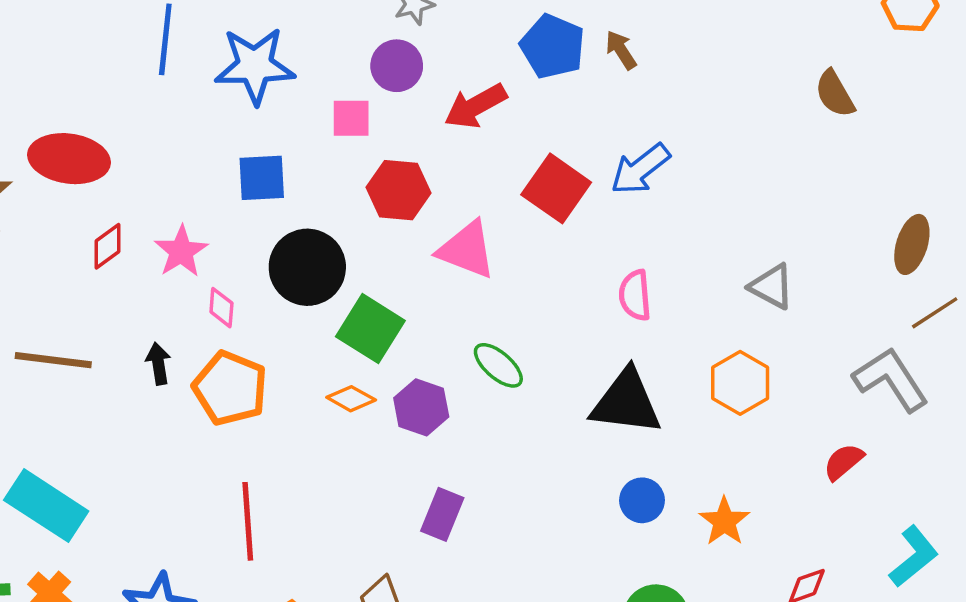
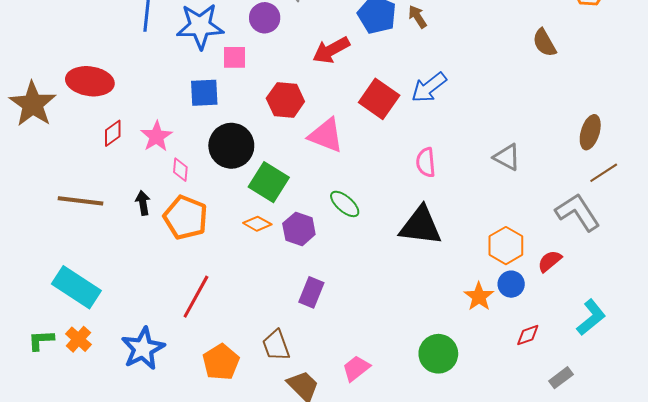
purple circle: (397, 66) -> (265, 18), moved
pink square: (351, 118) -> (234, 57), moved
orange hexagon: (740, 383) -> (506, 246), moved
blue circle: (642, 500) -> (511, 284), moved
red line: (248, 521) -> (196, 297), turned 33

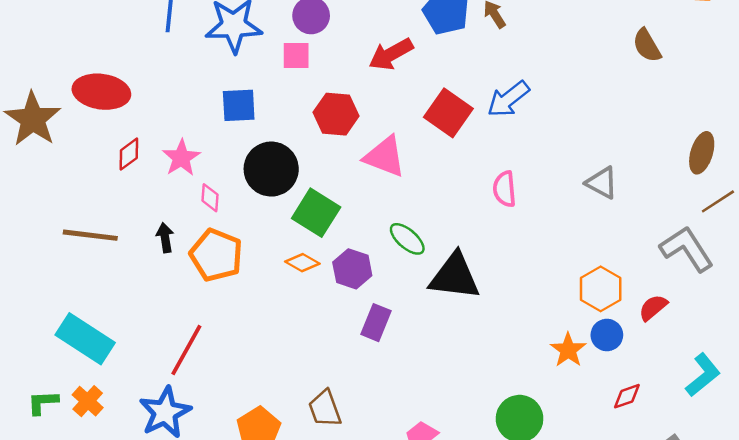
pink square: (234, 57) -> (296, 55), moved
black triangle: (421, 226) -> (455, 276), moved
purple rectangle: (311, 292) -> (376, 323), moved
red line: (196, 297) -> (186, 350), moved

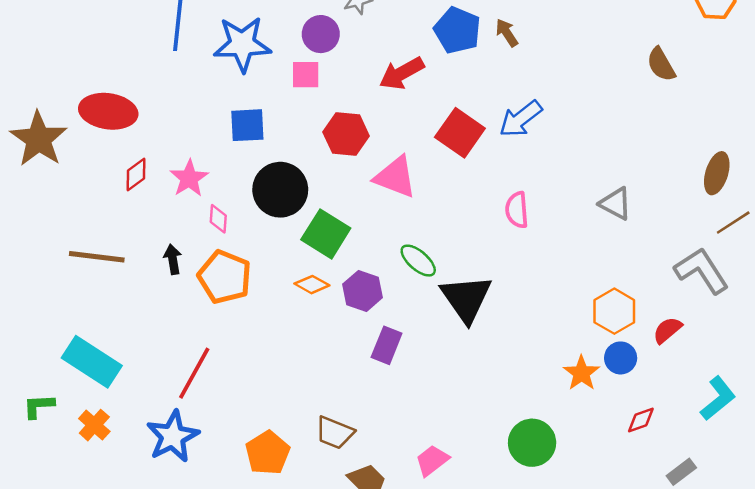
black triangle: (455, 276) -> (466, 298), turned 48
green L-shape: (43, 402) -> (39, 406), moved
brown trapezoid: (325, 409) -> (335, 433), turned -48

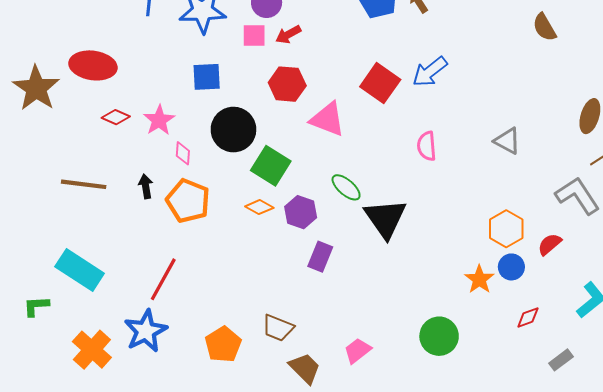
red arrow: (402, 73) -> (288, 34), moved, size x0.7
red diamond: (136, 174) -> (116, 117), turned 60
orange cross: (94, 425) -> (92, 350), moved, size x1.5

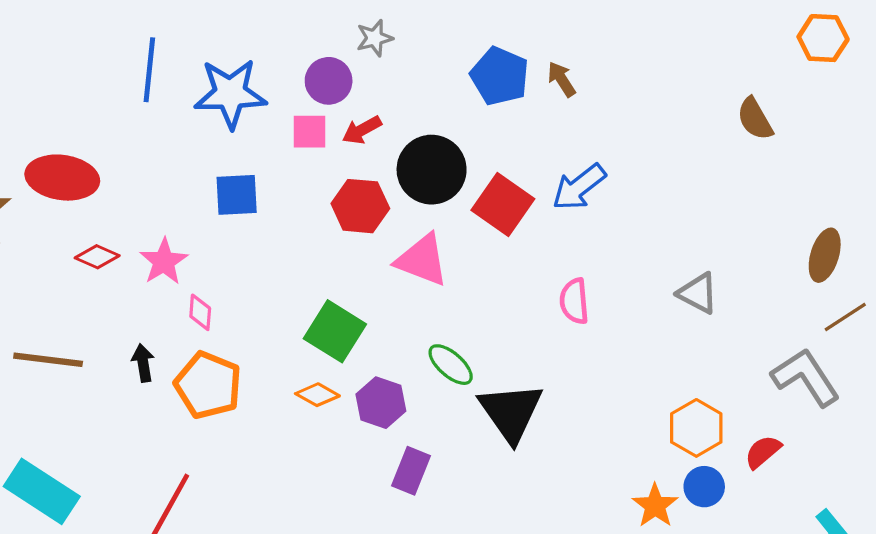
black circle: (233, 130) -> (432, 170), moved

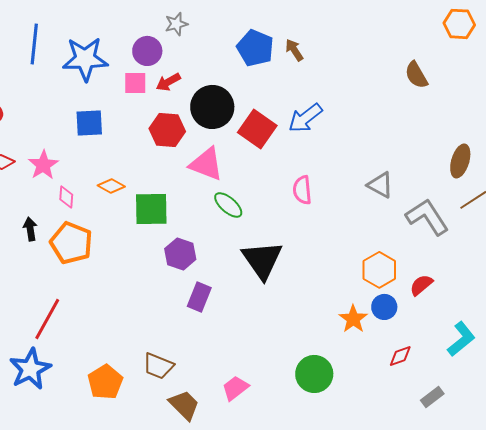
green square: (335, 331) -> (151, 209), turned -33
green ellipse: (451, 365) -> (228, 205), moved
gray L-shape: (806, 377) -> (427, 217), moved
orange diamond: (317, 395) -> (111, 186), moved

